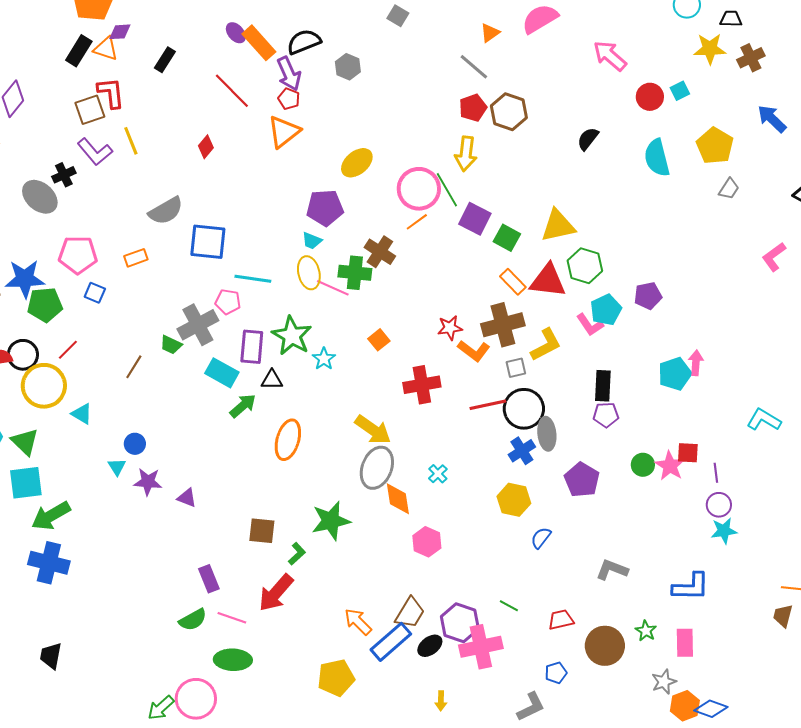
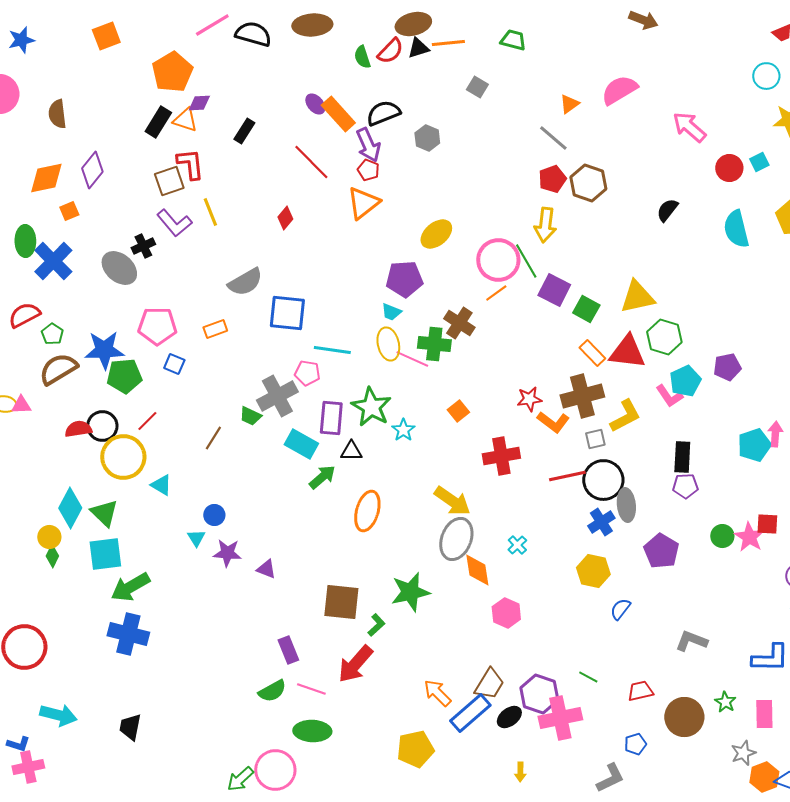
brown square: (262, 531) -> (341, 602), size x1.4

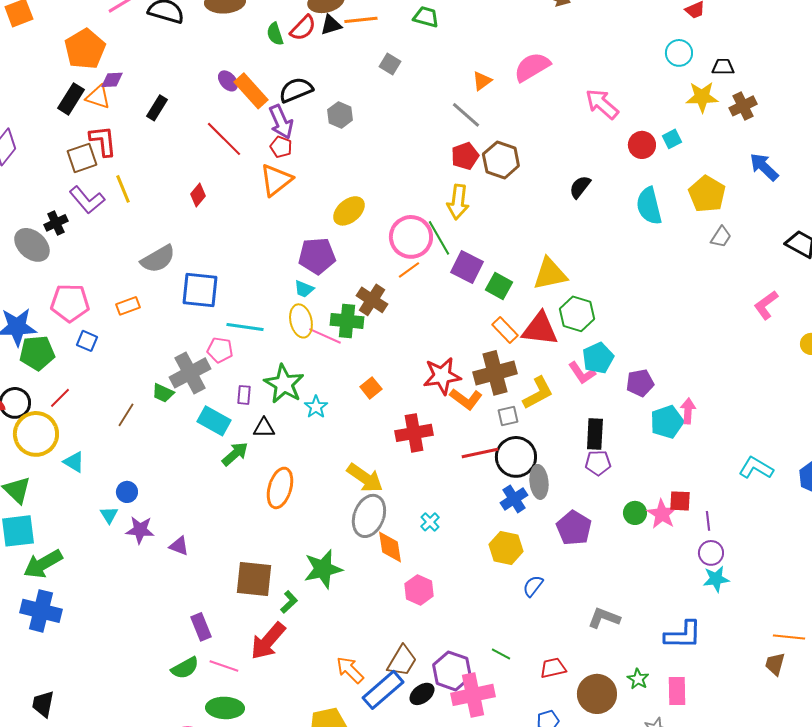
purple pentagon: (727, 367) -> (640, 383), moved
red star: (529, 399) -> (442, 376), size x1.5
purple rectangle: (331, 418) -> (244, 395), size x0.6

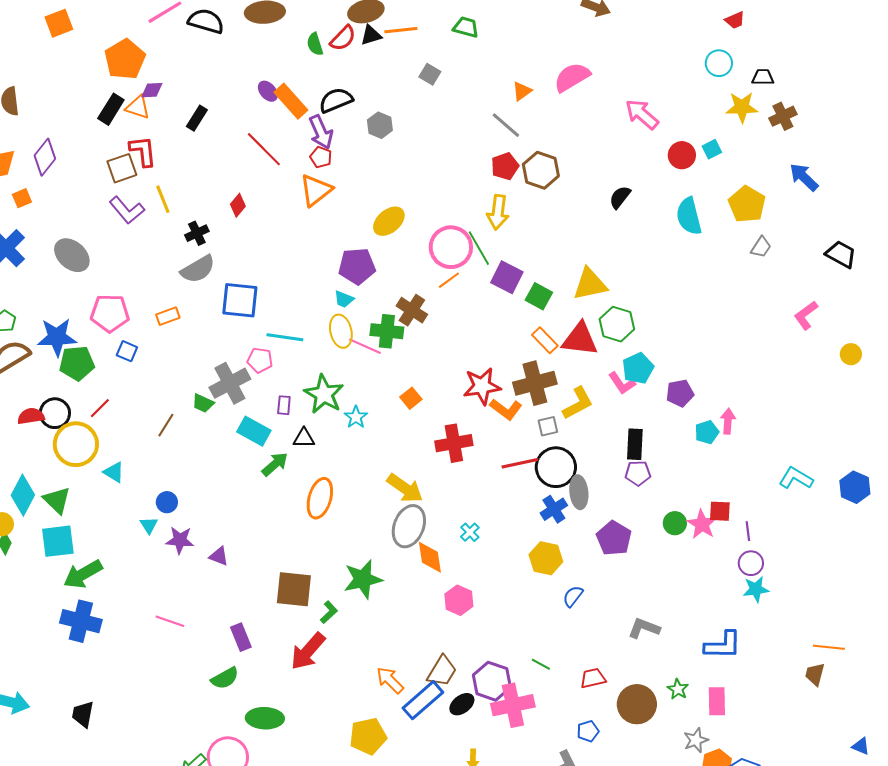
black cross: (56, 223) -> (197, 233), moved
cyan pentagon: (667, 422) -> (707, 432), size x0.7
pink line: (224, 666) -> (170, 621), moved

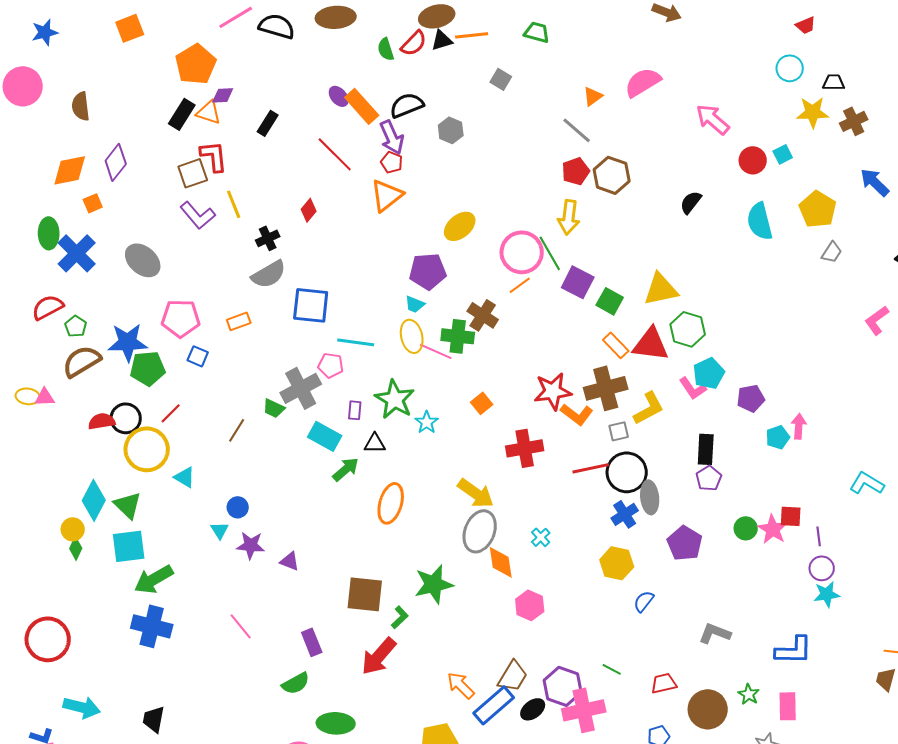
purple pentagon: (638, 473) -> (709, 478), turned -30
pink line: (170, 621) -> (241, 626), turned 32

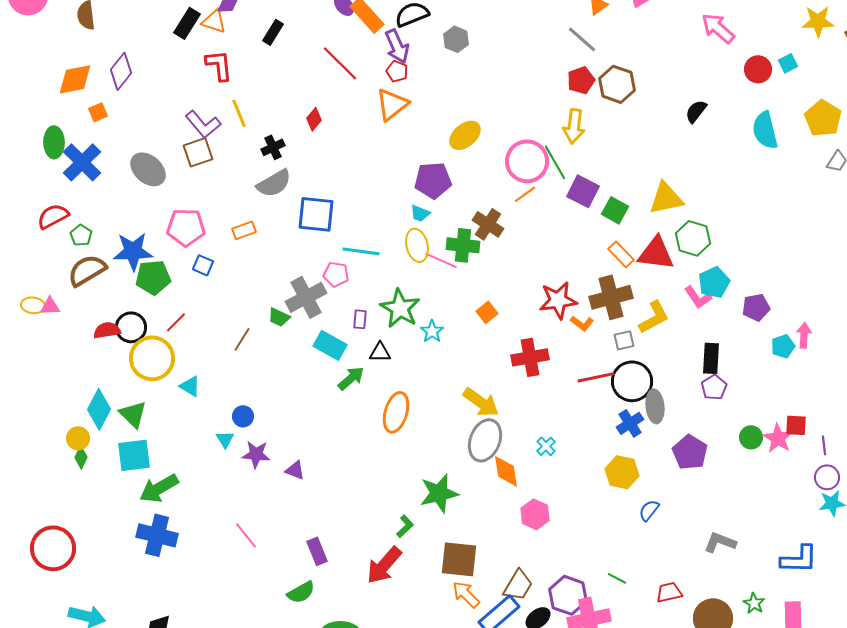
brown square: (193, 173) -> (198, 152), moved
orange L-shape: (577, 414) -> (582, 323), size x0.7
brown square: (365, 594) -> (459, 559), moved

